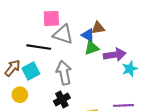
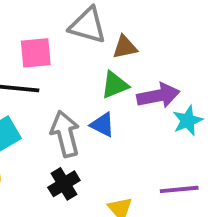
pink square: (51, 18) -> (36, 53), moved
gray triangle: (63, 34) -> (88, 25), moved
blue triangle: (88, 35) -> (102, 125), moved

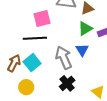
blue triangle: (102, 125) -> (82, 50), turned 40

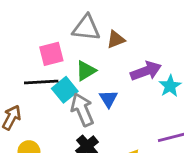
green triangle: (85, 29) -> (86, 71), moved
cyan square: (32, 63) -> (65, 90), moved

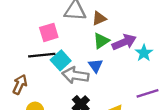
green triangle: (86, 71) -> (101, 41), moved
gray arrow: (82, 110) -> (75, 75), turned -55

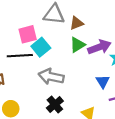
cyan square: (61, 60) -> (41, 47), moved
blue triangle: (96, 66) -> (103, 82), moved

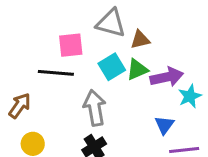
cyan square: (41, 47) -> (112, 67), moved
gray arrow: (51, 77) -> (95, 108), turned 60

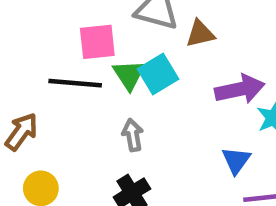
green triangle: (137, 69) -> (129, 75), moved, turned -40
gray arrow: (95, 108) -> (133, 135), size x0.6

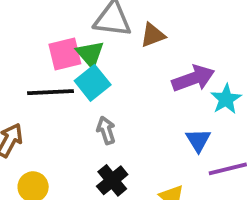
cyan square: (158, 74) -> (93, 83), moved
green triangle: (129, 75) -> (90, 54), moved

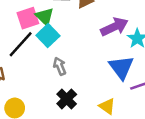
black line: (51, 92) -> (21, 44), turned -40
blue triangle: (198, 140) -> (121, 67), size x1.5

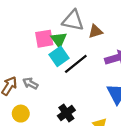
black line: (21, 44) -> (76, 64), moved
gray arrow: (60, 66) -> (30, 83), moved, turned -48

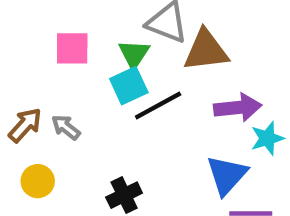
brown triangle: (95, 31) -> (206, 51), size x1.6
pink square: (44, 39) -> (72, 48), moved

